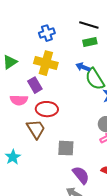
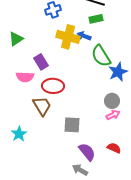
yellow cross: (46, 63) -> (68, 37), moved
blue arrow: (83, 67) -> (84, 36), moved

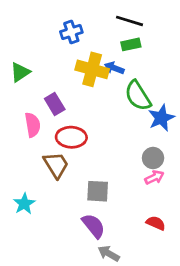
pink semicircle: (25, 77) -> (33, 125), turned -102
purple semicircle: (87, 152) -> (93, 226), moved

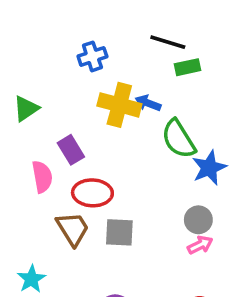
green rectangle: (131, 44) -> (188, 67), moved
gray square: (98, 191) -> (119, 232), moved

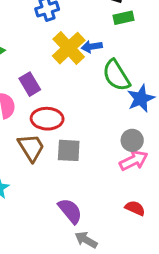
blue arrow: (148, 103) -> (92, 47), turned -30
yellow cross: (119, 105) -> (69, 48), turned 32
pink arrow: (200, 245) -> (134, 160), size x1.4

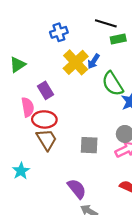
blue arrow: (92, 47) -> (94, 61), turned -48
red ellipse: (47, 119) -> (44, 119), moved
gray square: (69, 150) -> (89, 145), moved

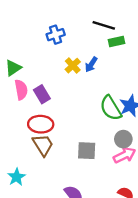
yellow cross: (76, 62) -> (73, 66), size x0.6
green semicircle: (113, 84) -> (111, 108), moved
pink semicircle: (28, 107) -> (21, 90), moved

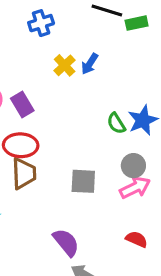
green rectangle: (116, 41) -> (137, 23), moved
green semicircle: (111, 108) -> (116, 123), size x0.6
brown trapezoid: (43, 145) -> (24, 173), turned 30

